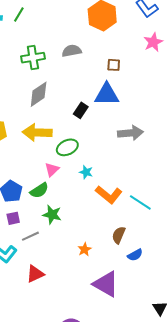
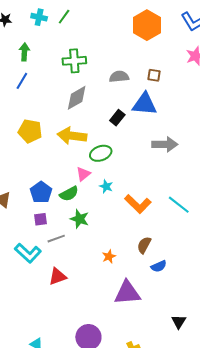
gray semicircle: (72, 51) -> (119, 77), moved
cyan star: (86, 172) -> (106, 186), moved
cyan line: (140, 202) -> (179, 205), moved
purple triangle: (106, 284) -> (127, 293), turned -40

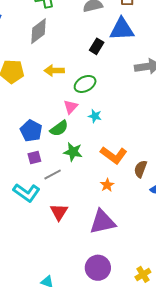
gray diamond: (77, 98) -> (38, 31), moved
yellow arrow: (72, 136) -> (54, 71), size x0.7
orange L-shape: (138, 204) -> (114, 155), moved
red triangle: (58, 277) -> (59, 212), turned -30
purple triangle: (127, 293) -> (102, 222), moved

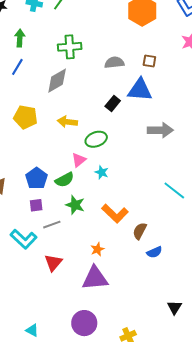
orange star: (107, 185) -> (97, 249), moved

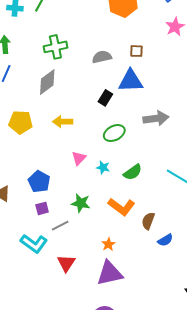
green ellipse: (96, 139) -> (114, 133), moved
green semicircle: (65, 180) -> (133, 172), moved

